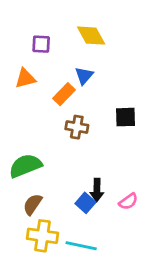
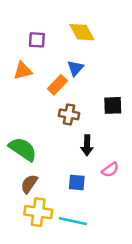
green semicircle: (25, 166) -> (23, 149), turned 56
black arrow: (97, 190) -> (87, 145), moved
pink semicircle: (128, 201) -> (110, 170), moved
blue square: (85, 203) -> (77, 183), turned -36

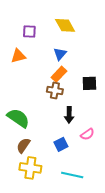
orange rectangle: (57, 85) -> (59, 74), moved
blue square: (77, 183) -> (61, 144), turned -32
cyan line: (73, 221) -> (72, 175), moved

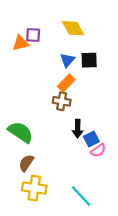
orange triangle: (18, 56) -> (21, 43), moved
black square: (89, 83) -> (89, 60), moved
blue square: (61, 144) -> (91, 139), moved
cyan line: (72, 175) -> (81, 196), turned 35

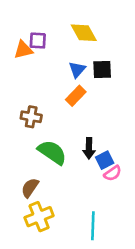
brown cross: (62, 101) -> (31, 117), moved
green semicircle: (21, 132) -> (52, 152), moved
yellow cross: (34, 188) -> (39, 217), turned -30
cyan line: (81, 196) -> (93, 226), turned 45

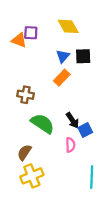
orange triangle: (23, 50) -> (19, 40), turned 35
black arrow: (89, 148) -> (72, 120), turned -35
pink semicircle: (113, 173) -> (70, 145), moved, turned -56
cyan line: (93, 226) -> (92, 177), moved

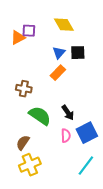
orange triangle: (19, 40) -> (18, 38), turned -49
blue square: (85, 130) -> (87, 133), moved, size x1.5
cyan line: (92, 177) -> (86, 166), turned 35

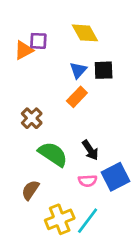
brown cross: (24, 89) -> (32, 118), turned 35
pink semicircle: (66, 136) -> (88, 181), turned 88
yellow cross: (30, 165) -> (60, 219), moved
cyan line: (86, 166) -> (88, 221), moved

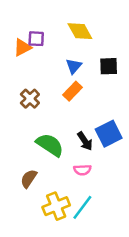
black square: (104, 70) -> (109, 66), moved
brown cross: (32, 118) -> (30, 99), moved
blue square: (116, 177) -> (109, 134), moved

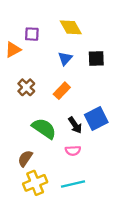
orange triangle: (22, 47) -> (13, 50), moved
orange rectangle: (72, 91) -> (62, 91), moved
yellow cross: (56, 206) -> (35, 183), moved
cyan line: (82, 207) -> (73, 184), turned 40

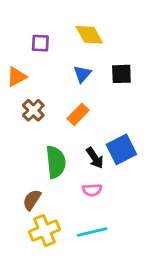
orange triangle: (13, 50) -> (17, 77), moved
green semicircle: (44, 128) -> (56, 162), turned 50

